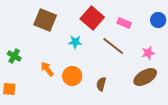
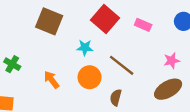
brown line: (113, 46) -> (122, 65), moved
orange circle: (72, 76) -> (90, 77), moved

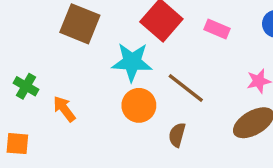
cyan star: (85, 48) -> (132, 62), size x1.6
orange arrow: (51, 80) -> (64, 109), moved

